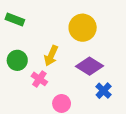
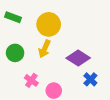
yellow circle: (83, 28) -> (49, 24), moved
pink cross: (39, 79) -> (31, 80), moved

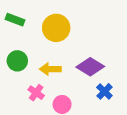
yellow arrow: (45, 49) -> (50, 69), moved, turned 66

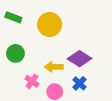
yellow arrow: (50, 69) -> (54, 67), moved
blue cross: (104, 91) -> (80, 83), moved

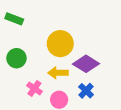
yellow circle: (50, 25) -> (60, 44), moved

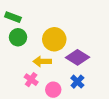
green circle: (16, 58) -> (18, 37), moved
yellow arrow: (58, 73) -> (42, 61), moved

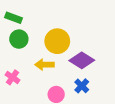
pink cross: (31, 80) -> (13, 77), moved

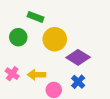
green rectangle: (14, 18) -> (35, 17), moved
yellow arrow: (44, 65) -> (37, 75), moved

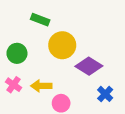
green circle: (18, 37) -> (17, 53), moved
blue cross: (78, 82) -> (105, 94), moved

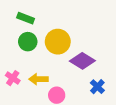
green rectangle: (40, 20) -> (26, 18), moved
green circle: (17, 53) -> (28, 42), moved

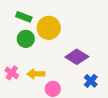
yellow circle: (58, 42) -> (49, 28), moved

